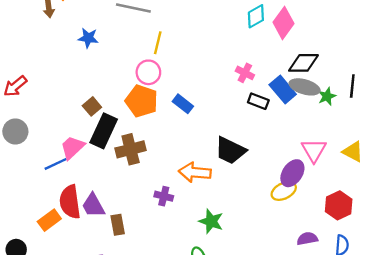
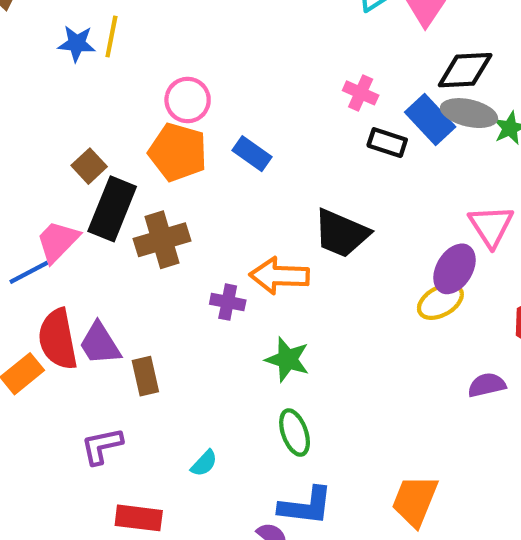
yellow line: (158, 43) -> (111, 37), moved
purple cross: (164, 196) -> (228, 302), moved
green star: (211, 221) -> (287, 359), moved

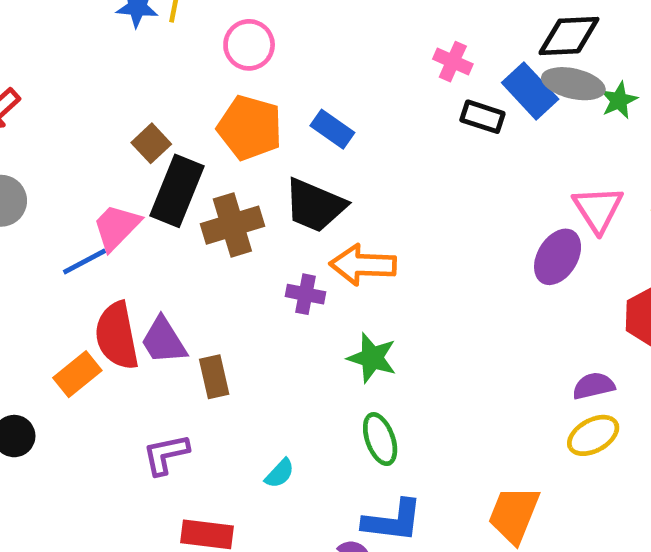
pink circle: (188, 100) -> (249, 45), moved
black trapezoid: (341, 233) -> (315, 205), moved
yellow ellipse: (440, 301) -> (593, 435), moved

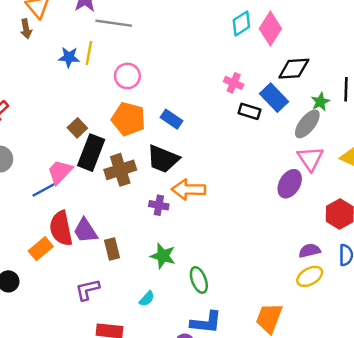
gray ellipse: (573, 84) -> (307, 124), moved, turned -64
green star: (372, 358) -> (163, 256), moved

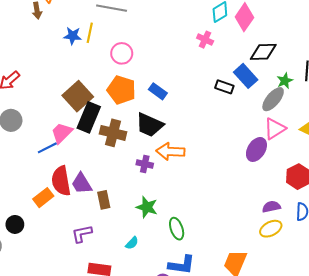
pink cross: (234, 83) -> (205, 40), moved
brown square: (77, 128) -> (78, 96), size x1.8
pink triangle: (310, 159) -> (275, 129), turned 30
brown cross: (120, 170) -> (113, 133), turned 30

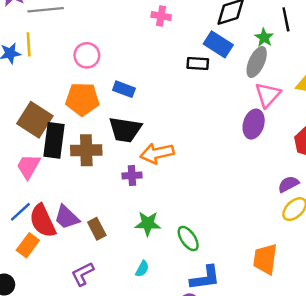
pink circle: (122, 53) -> (87, 55), moved
blue line: (47, 148) -> (20, 212), moved

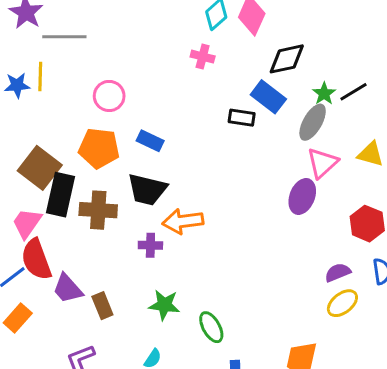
black line: (286, 19) -> (353, 92), moved, turned 65
red semicircle: (43, 221) -> (36, 259), moved

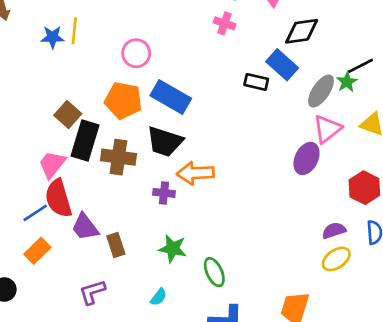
green star: (324, 94) -> (347, 82), moved
blue rectangle: (150, 141) -> (171, 97), size x1.6
brown square: (40, 168) -> (68, 115), size x0.7

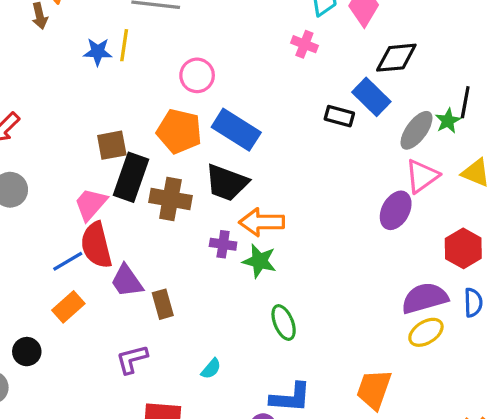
black line: (361, 66) -> (465, 102), turned -55
brown square: (68, 115) -> (112, 145), turned 35
purple semicircle: (334, 231) -> (425, 298), size x1.6
green star: (173, 249) -> (259, 261), moved
green ellipse: (214, 272) -> (284, 322), moved

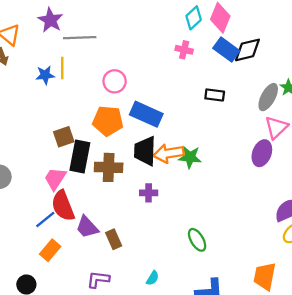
blue rectangle: (371, 97) -> (226, 50), moved
black trapezoid: (227, 183) -> (145, 151), turned 80
orange arrow: (262, 222) -> (169, 153), moved
green star: (259, 261) -> (190, 157), moved
purple L-shape: (132, 359) -> (98, 279), turned 30

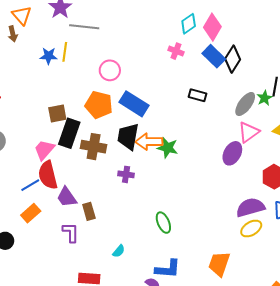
black diamond: (247, 50) -> (233, 59), turned -52
purple L-shape: (98, 279) -> (71, 232), moved, turned 75

